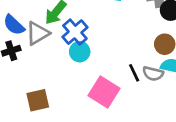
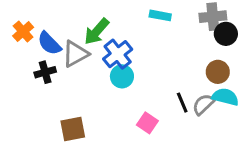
gray semicircle: (153, 74) -> (203, 104), turned 120
pink square: (104, 92) -> (147, 123), size x0.6

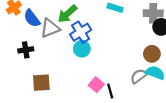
black cross: (45, 72) -> (26, 50), moved
black line: (182, 103) -> (110, 91), moved

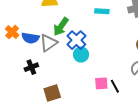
blue semicircle: (32, 18) -> (30, 38), turned -30
pink square: (96, 85) -> (101, 83), turned -32

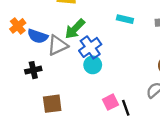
pink square: (101, 83) -> (111, 102), turned -32

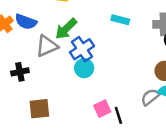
blue semicircle: (38, 36) -> (26, 22), moved

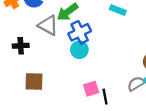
gray triangle: (47, 46) -> (48, 25), turned 45

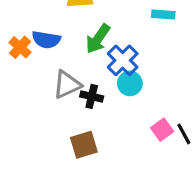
gray triangle: (48, 25) -> (67, 85), moved, turned -35
black cross: (21, 46) -> (92, 96), moved, turned 35

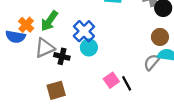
green arrow: (98, 39) -> (49, 21), moved
blue semicircle: (46, 40) -> (16, 37), moved
orange cross: (20, 47) -> (26, 25), moved

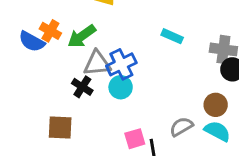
orange cross: (26, 25) -> (50, 31), turned -32
gray triangle: (45, 48) -> (97, 63), moved
gray semicircle: (152, 62) -> (181, 127), moved

